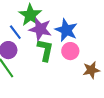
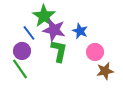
blue star: (66, 30) -> (80, 31), size x0.7
pink circle: (70, 51) -> (95, 52), moved

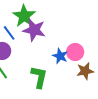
blue star: (80, 31) -> (60, 56), moved
green L-shape: (59, 51) -> (39, 77), moved

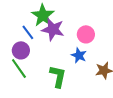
pink circle: (75, 52) -> (86, 34), moved

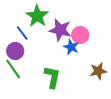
purple star: (53, 29) -> (60, 30), moved
blue star: (79, 55) -> (71, 47), moved

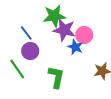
green star: (37, 16) -> (54, 16), moved, turned 30
purple circle: (15, 51) -> (30, 51), moved

